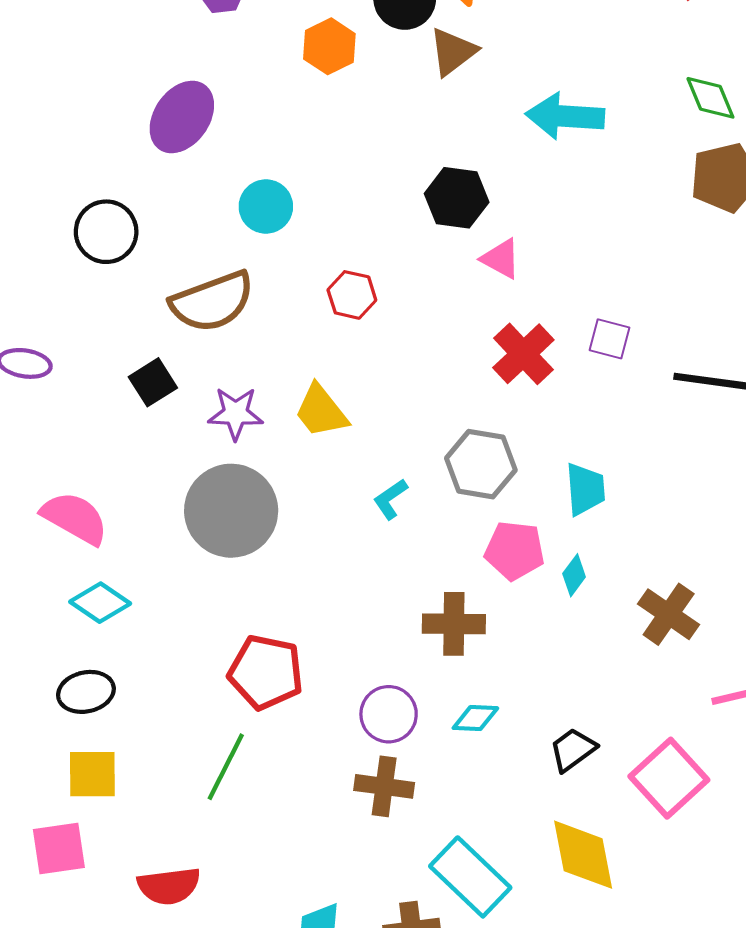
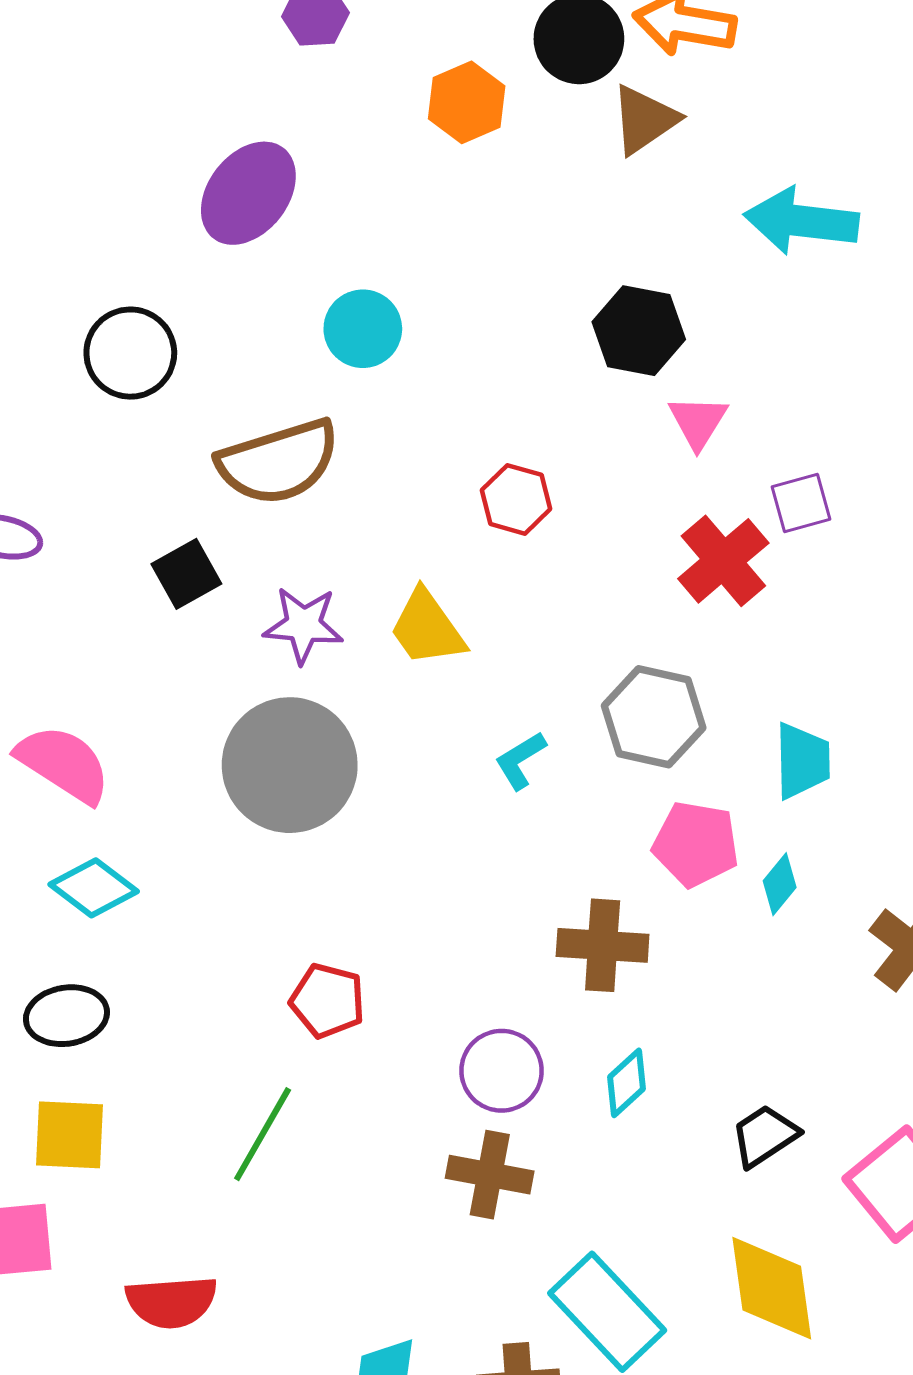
pink triangle: (501, 259) -> (698, 422), turned 30
red hexagon: (352, 295) -> (516, 499), moved
purple square: (609, 339) -> (801, 503), moved, turned -33
red pentagon: (266, 672) -> (327, 1001), size x0.7
cyan diamond: (475, 718) -> (627, 1083), turned -48

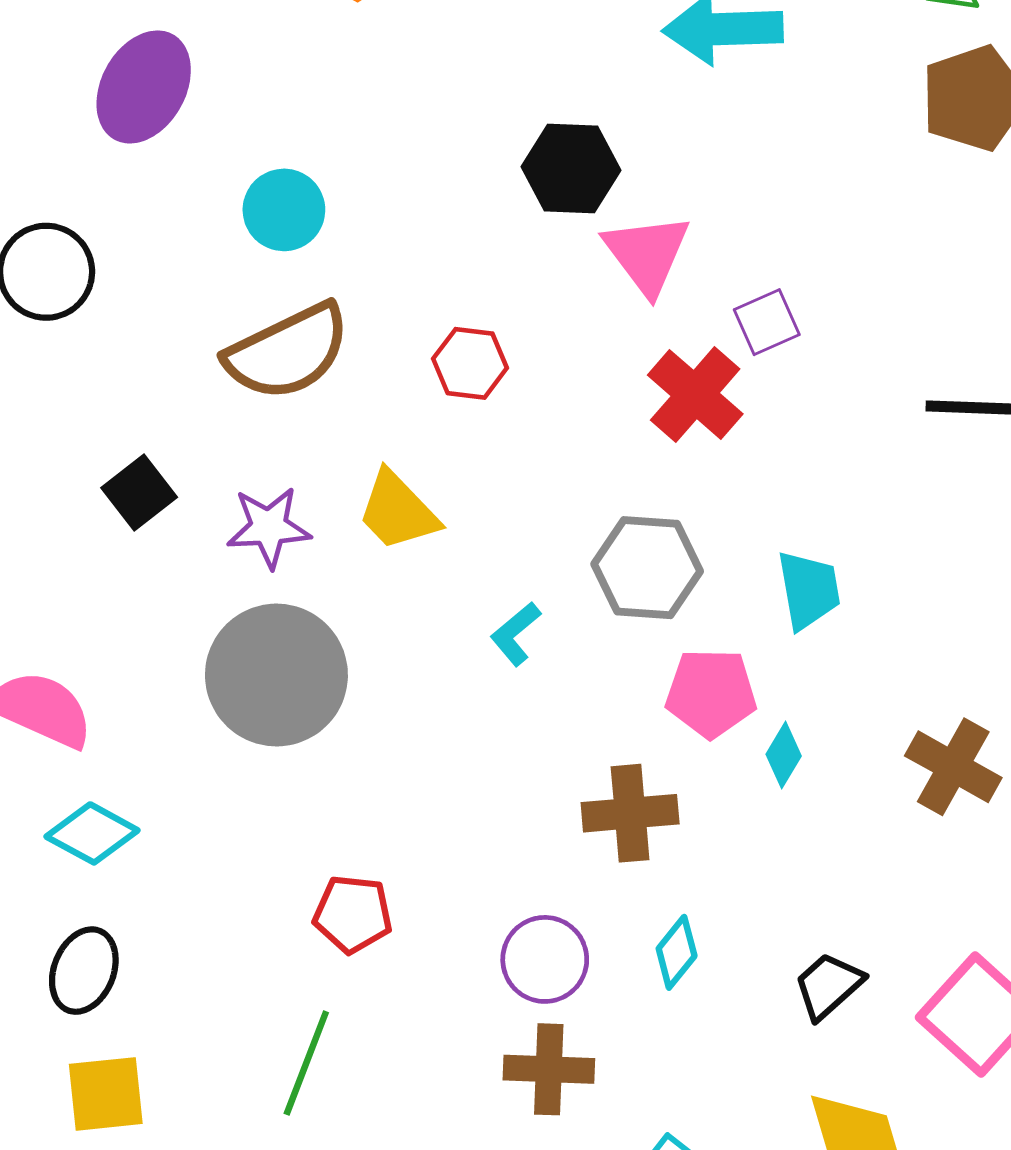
pink triangle: (698, 422) -> (647, 254), size x1.4
brown semicircle: (278, 462) -> (288, 352), moved
cyan diamond: (780, 884) -> (784, 755), moved
black ellipse: (66, 1016) -> (84, 971), turned -50

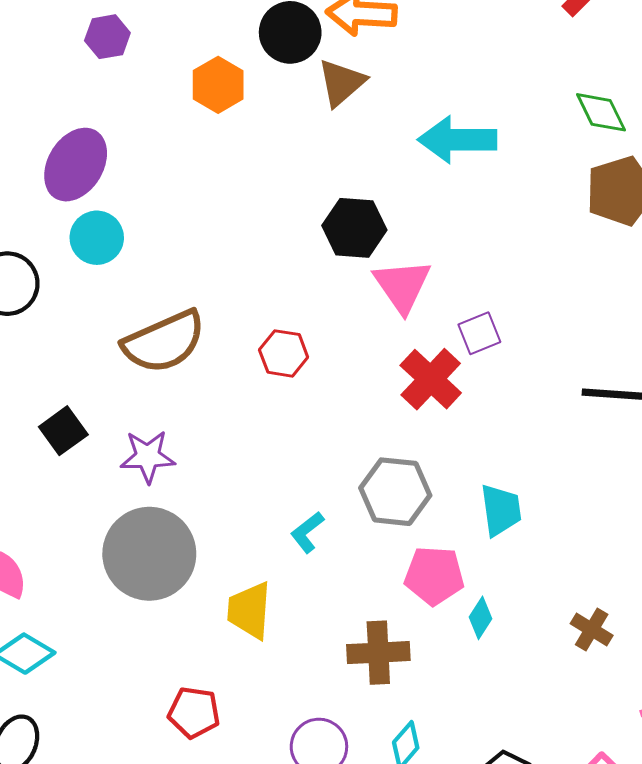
cyan circle: (284, 210) -> (97, 238), moved
yellow trapezoid: (398, 511) -> (249, 610), moved, turned 46
brown cross: (953, 767) -> (592, 629), size x0.7

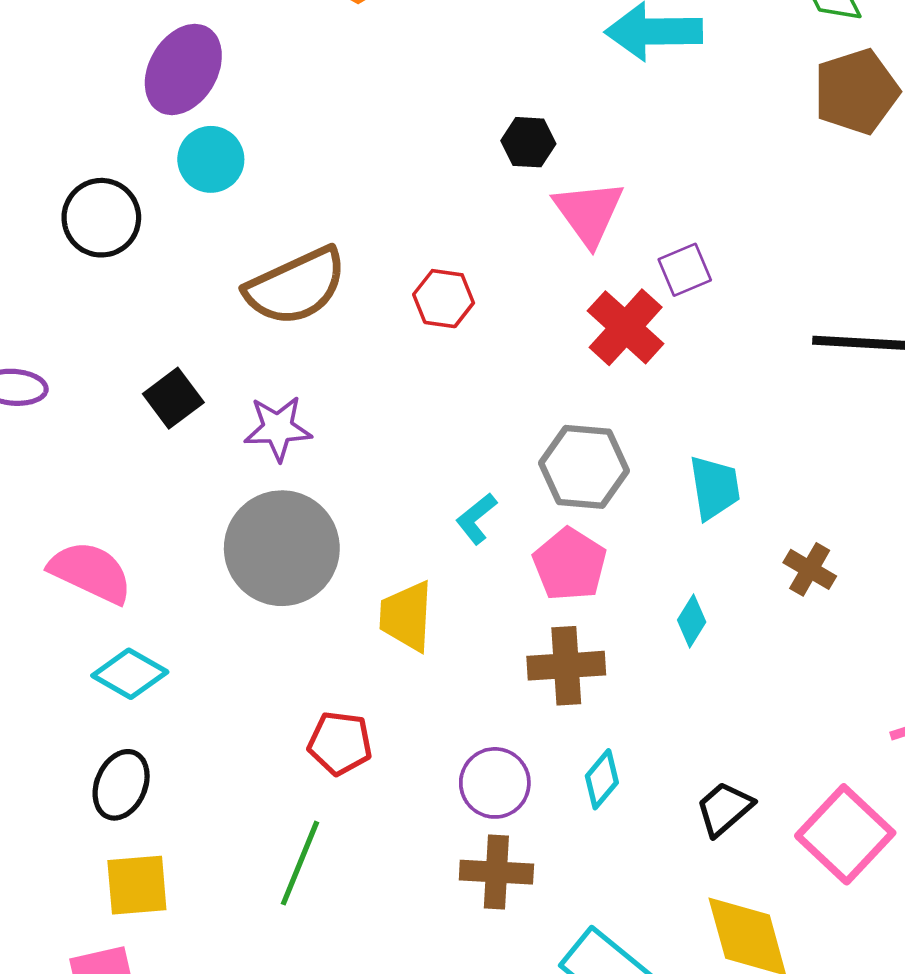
black hexagon: (354, 228) -> (528, 142), size x0.7
pink pentagon: (434, 576) -> (570, 564), moved, turned 30
brown cross: (592, 629) -> (810, 569), moved

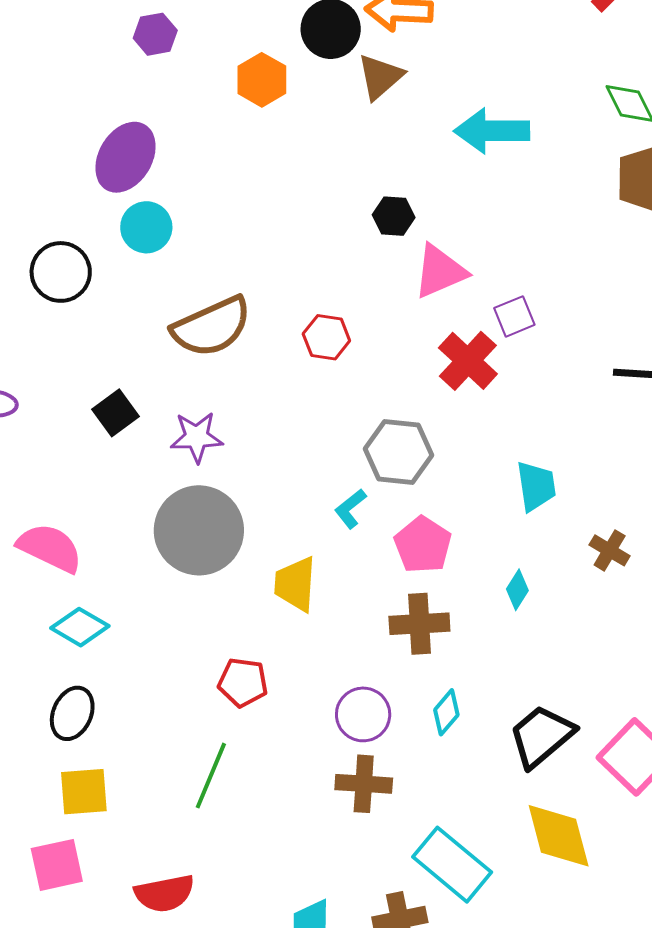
pink triangle: (589, 213) -> (440, 271), turned 42
gray hexagon: (584, 467) -> (399, 452), moved
black trapezoid: (724, 809) -> (542, 736), size x1.5

